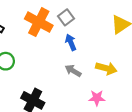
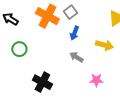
blue arrow: (71, 42) -> (74, 33), turned -136
yellow arrow: (106, 68) -> (104, 45), moved

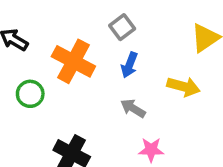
orange cross: (47, 16) -> (73, 61), moved
pink star: (96, 80) -> (151, 150), moved

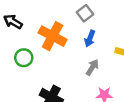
gray arrow: (133, 108) -> (92, 67), turned 91

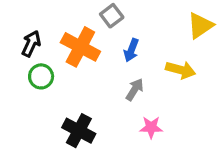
gray square: (85, 13) -> (112, 16), moved
black arrow: (13, 22) -> (31, 44), moved, turned 84

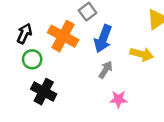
blue arrow: (131, 50) -> (103, 39), size x1.5
black cross: (79, 131) -> (44, 92), moved

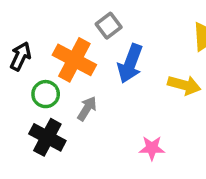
green circle: (32, 59) -> (46, 94), moved
gray arrow: (106, 70) -> (87, 108), moved

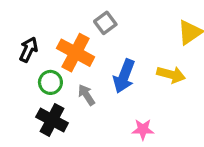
blue arrow: (130, 63) -> (124, 76), moved
gray arrow: (87, 108) -> (86, 95), turned -65

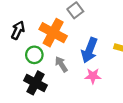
pink star: (143, 129) -> (93, 76), moved

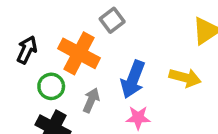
gray arrow: (61, 64) -> (91, 100), turned 56

